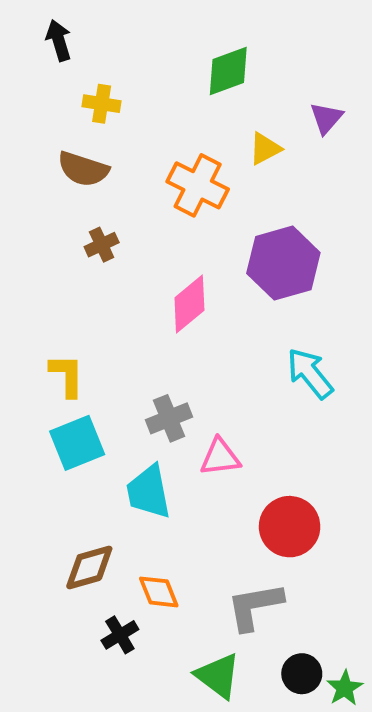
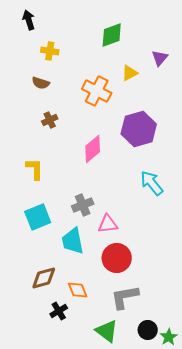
brown semicircle: (83, 169) -> (41, 83), size x0.7
yellow L-shape: (67, 375) -> (35, 169), moved
red circle: (290, 527) -> (117, 258), moved

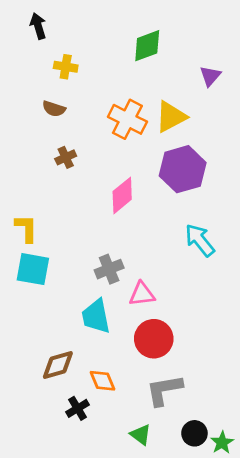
yellow triangle: (130, 73) -> (171, 117), moved, size x1.5
yellow L-shape: (35, 169) -> (26, 228), moved
cyan square: (38, 217) -> (33, 269), moved, turned 32
green triangle: (107, 331) -> (141, 435), size x0.7

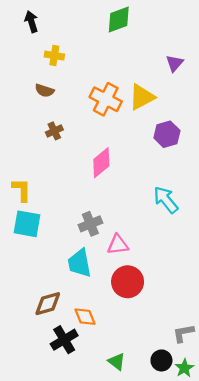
green diamond: (147, 46) -> (119, 19), moved
purple hexagon: (183, 169) -> (167, 134), moved, size x0.7
gray L-shape: (164, 390) -> (183, 333), moved, size x0.7
black cross: (78, 408) -> (64, 340), size x1.4

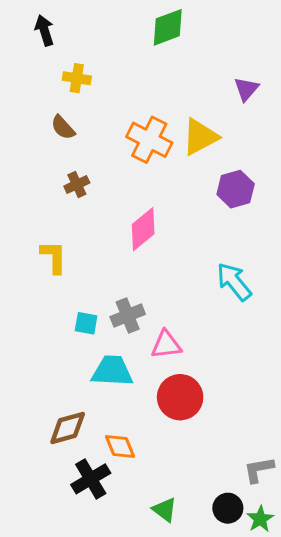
brown semicircle: (45, 90) -> (63, 127), turned 30
yellow L-shape: (22, 190) -> (54, 257), moved
cyan square: (27, 224) -> (86, 323), moved, size x0.6
cyan trapezoid: (79, 263) -> (112, 371), turned 104

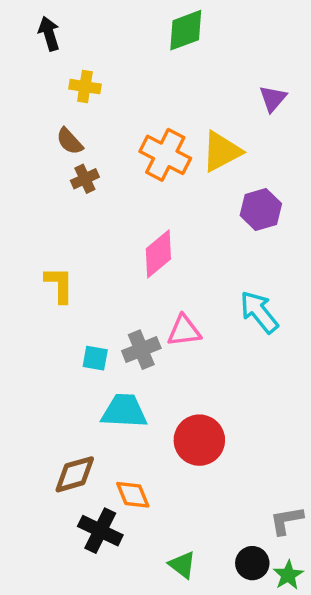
brown cross: (77, 184) -> (85, 179), moved
pink triangle: (166, 345) -> (184, 331), moved
black cross: (91, 479) -> (100, 531), turned -33

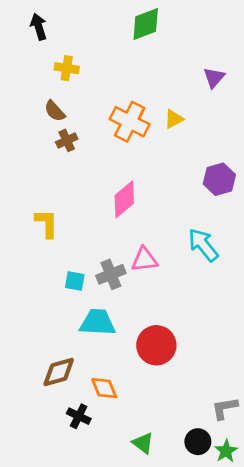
yellow triangle: (222, 151) -> (174, 119), size x0.6
purple hexagon: (261, 210) -> (219, 179), moved
black cross: (100, 531) -> (79, 416), size x0.7

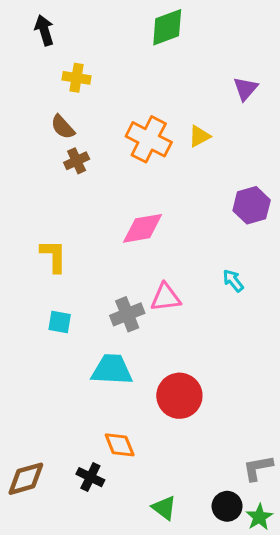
pink diamond: (124, 199) -> (143, 228), turned 30
cyan arrow: (203, 245) -> (233, 281), size x0.6
cyan square: (75, 281) -> (60, 322), moved
brown diamond: (59, 372) -> (26, 479), moved

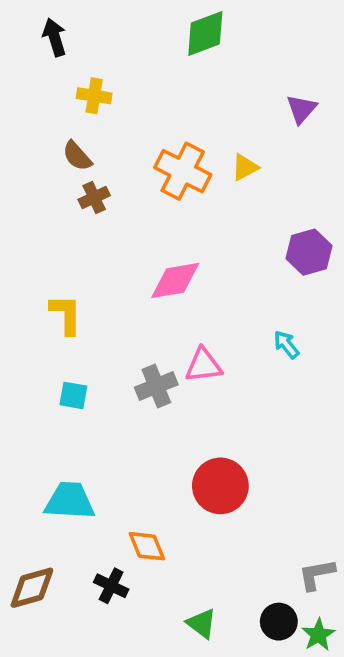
cyan trapezoid: (112, 370) -> (70, 501), moved

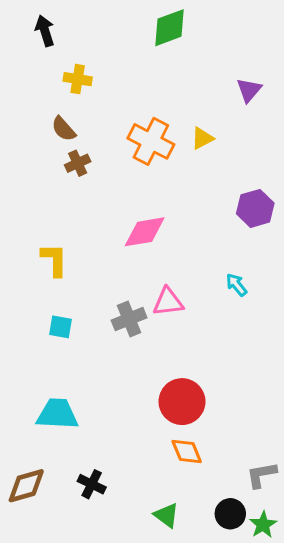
orange diamond: (147, 546) -> (187, 451), moved

